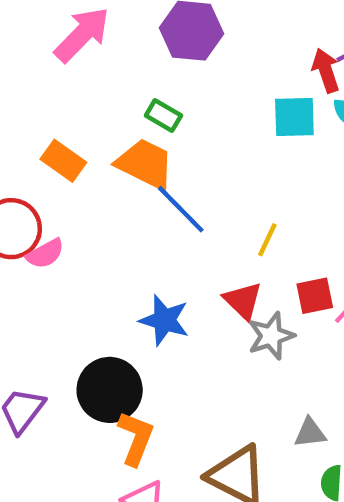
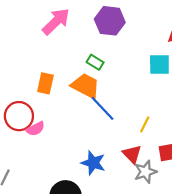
orange rectangle: (63, 161) -> (45, 83), turned 66

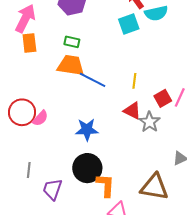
orange rectangle: (45, 83) -> (29, 43), moved
blue star: (93, 163) -> (87, 130), moved

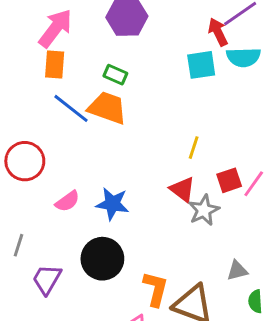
blue line: (93, 80) -> (71, 108), moved
pink semicircle: (40, 118) -> (67, 201), moved
orange L-shape: (105, 185) -> (155, 289), moved

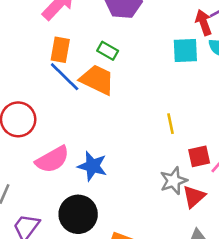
orange rectangle: (55, 65) -> (60, 50), moved
yellow line: (194, 148) -> (170, 124), turned -36
red triangle: (182, 189) -> (194, 197), moved, turned 35
pink semicircle: (67, 201) -> (52, 159), size x1.5

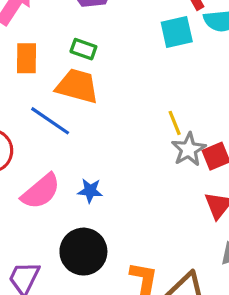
blue line: (65, 77) -> (50, 121), moved
blue star: (92, 166) -> (90, 191), size x0.7
gray star: (174, 181) -> (189, 149), moved

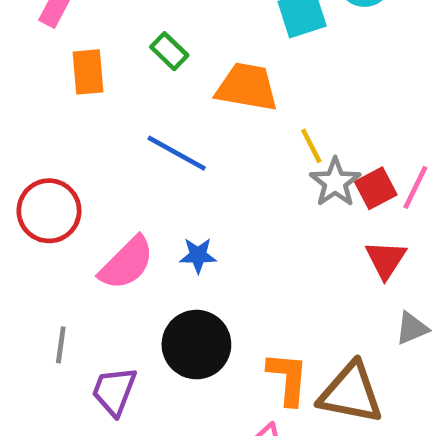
green rectangle: (83, 49) -> (169, 51), turned 30
orange trapezoid: (77, 86) -> (247, 87), moved
blue line: (50, 121) -> (177, 153), moved

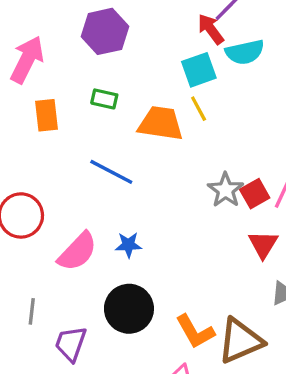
green rectangle: (169, 51) -> (104, 99), turned -30
yellow line: (311, 146) -> (199, 109), moved
orange L-shape: (288, 378) -> (195, 331), turned 147
brown triangle: (351, 393) -> (240, 341), turned -33

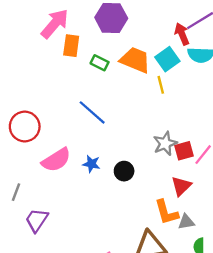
cyan square: (199, 70) -> (167, 59), turned -30
orange rectangle: (46, 115) -> (71, 46), moved
orange trapezoid: (161, 123) -> (135, 60), moved
black circle: (129, 309) -> (124, 171), moved, size x0.6
orange L-shape: (195, 331) -> (166, 212), moved

